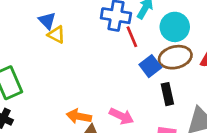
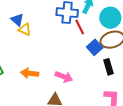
orange arrow: (79, 116) -> (30, 73), moved
pink arrow: (121, 116) -> (64, 77), moved

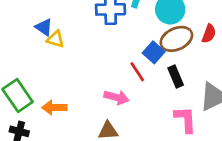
red line: (80, 27) -> (137, 72), moved
orange arrow: (30, 73) -> (54, 108), moved

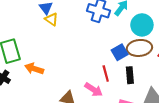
red line: (137, 72) -> (106, 74), moved
pink arrow: (117, 97) -> (94, 90), moved

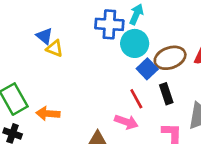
cyan circle: (142, 25) -> (135, 43), moved

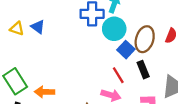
yellow triangle: (55, 48) -> (17, 29), moved
brown ellipse: (170, 58) -> (145, 39), turned -50

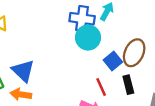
blue triangle: (38, 27) -> (23, 71), moved, size x1.5
cyan circle: (114, 29) -> (88, 38), moved

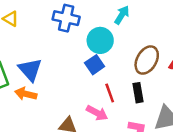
blue cross: (82, 19) -> (66, 18), moved
blue square: (113, 61) -> (95, 65), moved

